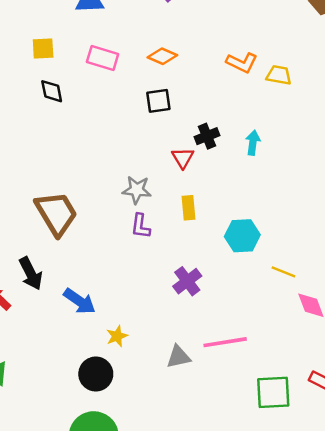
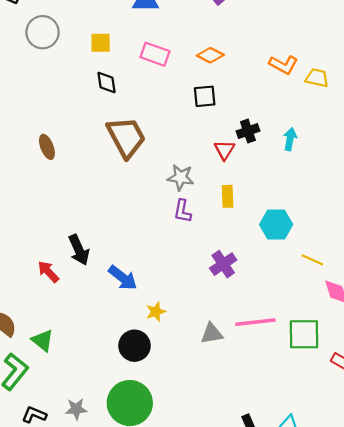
brown trapezoid: (56, 213) -> (126, 137), moved
green square: (273, 392) -> (304, 334), moved

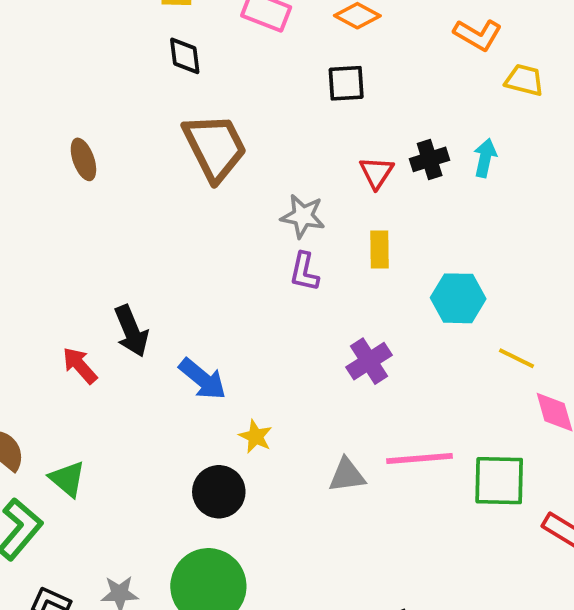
yellow trapezoid: (317, 78) -> (524, 80), moved
black cross: (248, 131) -> (430, 159), moved
yellow star: (156, 312) -> (256, 437), turned -30

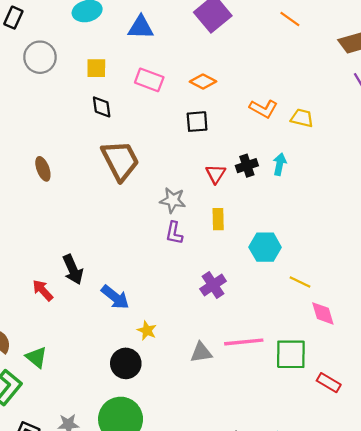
orange L-shape: (478, 35) -> (263, 109), moved

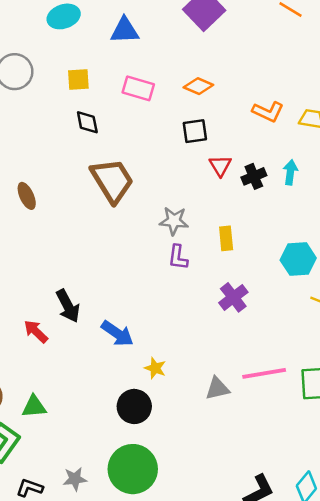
red triangle: (216, 174) -> (220, 166), moved
cyan hexagon: (265, 247) -> (298, 259), moved
purple cross: (213, 285) -> (233, 297), moved
green triangle: (36, 357) -> (34, 407), turned -40

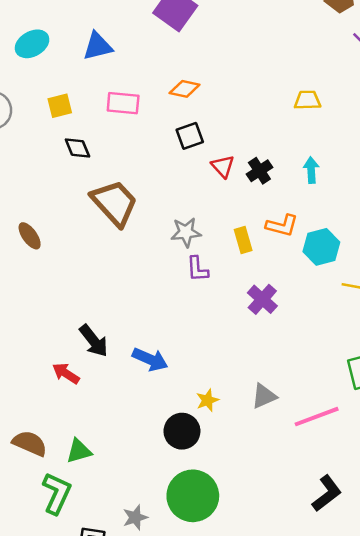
orange L-shape: (268, 112) -> (282, 226), moved
cyan arrow: (290, 172) -> (311, 170), moved
yellow star: (155, 368) -> (207, 400), moved, turned -30
pink line: (264, 373) -> (317, 417), moved

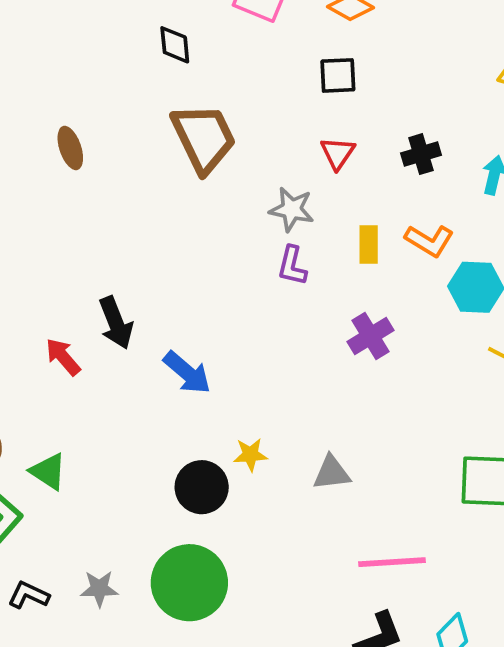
red triangle: (223, 166) -> (338, 153), moved
pink line: (317, 417) -> (392, 562), moved
green triangle: (79, 451) -> (48, 471), turned 32

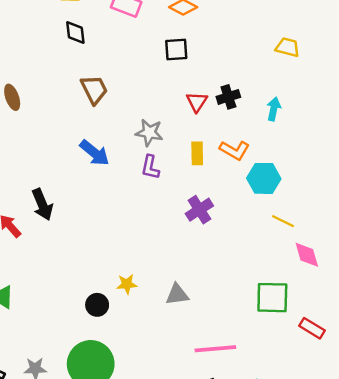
brown trapezoid: (204, 138) -> (94, 90), size x0.7
red triangle: (338, 153) -> (197, 102), moved
blue arrow: (187, 373) -> (95, 153), moved
black circle: (202, 487) -> (97, 305), size x0.7

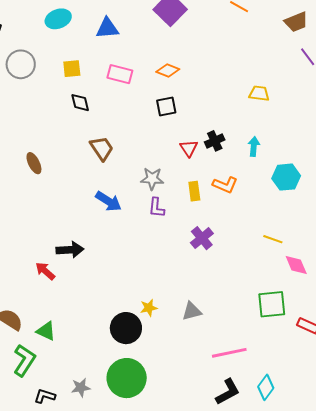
cyan hexagon: (264, 178) -> (286, 177), moved
black arrow: (42, 205) -> (70, 250), turned -64
black circle: (97, 305) -> (126, 328), size x1.6

